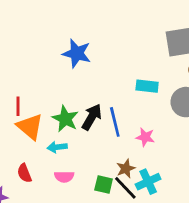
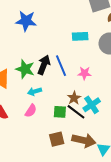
cyan arrow: (57, 147) -> (35, 91), moved
pink semicircle: (64, 177) -> (31, 111), turned -48

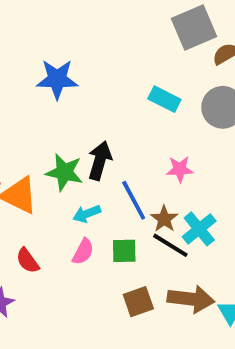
cyan rectangle: (80, 36) -> (164, 99), turned 35
blue line: (61, 66) -> (134, 200), moved
green square: (60, 112) -> (124, 251), moved

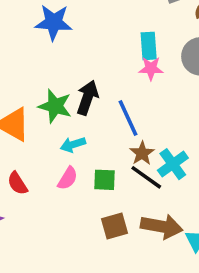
cyan rectangle: (164, 99) -> (149, 46), turned 56
pink star: (180, 169) -> (151, 68), moved
blue line: (134, 200) -> (128, 118), moved

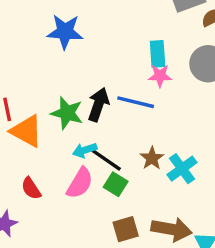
blue line: (128, 118) -> (136, 102), moved, turned -51
black line: (146, 177) -> (106, 160), moved
pink semicircle: (68, 178) -> (80, 183), size x1.4
green square: (105, 180) -> (116, 184), turned 30

